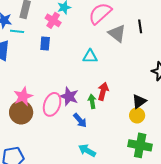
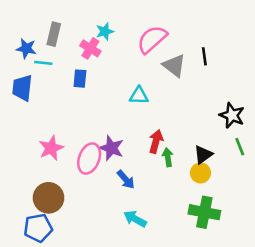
green arrow: (92, 101) -> (168, 157), moved
brown circle: (21, 112) -> (49, 198), moved

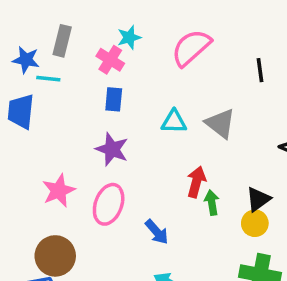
gray triangle: (174, 66) -> (220, 123), moved
blue rectangle: (80, 79) -> (114, 99), moved
purple star: (111, 148) -> (112, 149), moved

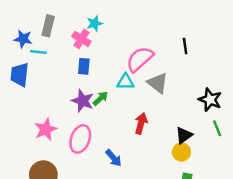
pink semicircle: (191, 48) -> (140, 59), moved
green arrow: (212, 203) -> (100, 98), moved, turned 56

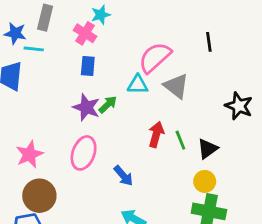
green line: (217, 128) -> (180, 140), moved
pink star: (46, 129) -> (29, 154), moved
yellow circle: (181, 152) -> (205, 181), moved

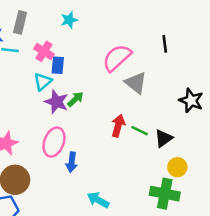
pink cross: (85, 33) -> (44, 51), moved
cyan triangle: (138, 85) -> (43, 82), moved, turned -42
green line: (180, 140) -> (140, 131), turned -42
blue arrow: (123, 176) -> (72, 162), moved, turned 48
yellow circle: (205, 181) -> (177, 167), moved

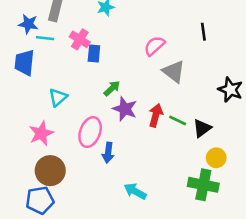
pink semicircle: (117, 58) -> (154, 46), size x0.7
cyan triangle: (43, 82) -> (58, 97), moved
purple star: (57, 102) -> (125, 109), moved

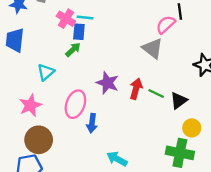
cyan line: (45, 38) -> (85, 17), moved
pink semicircle: (154, 46) -> (166, 25), moved
green arrow: (112, 88) -> (73, 50), moved

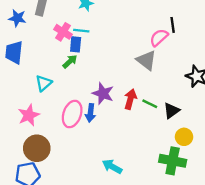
blue arrow: (92, 123) -> (90, 113), moved

